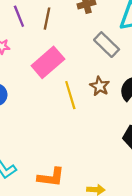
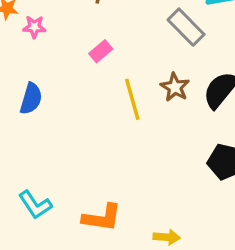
pink rectangle: (48, 62) -> (101, 51), size x0.5

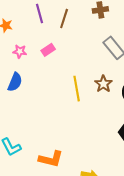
pink star: (34, 27) -> (20, 51), moved
pink rectangle: (101, 51) -> (48, 50), moved

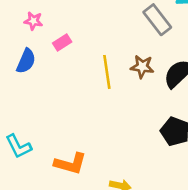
pink rectangle: (48, 50) -> (62, 43), moved
brown star: (103, 84) -> (142, 67), turned -30

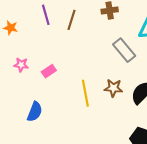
pink star: (33, 21) -> (21, 65), moved
blue semicircle: (26, 61) -> (35, 112), moved

